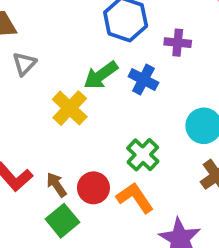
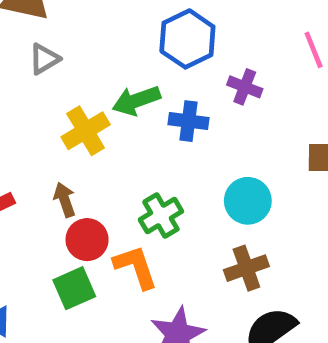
blue cross: (143, 80) -> (188, 121), turned -36
brown arrow: (56, 185) -> (65, 200), moved
green square: (62, 221) -> (74, 288), moved

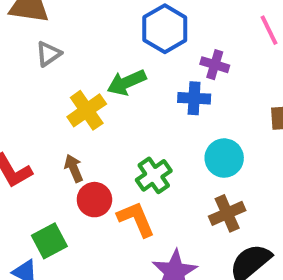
blue cross: (188, 121) -> (194, 98), moved
green square: (74, 288) -> (49, 241), moved

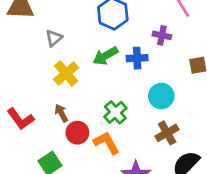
gray triangle: (48, 54) -> (54, 38), moved
purple cross: (215, 65) -> (162, 35), moved
green arrow: (127, 82) -> (105, 56), moved

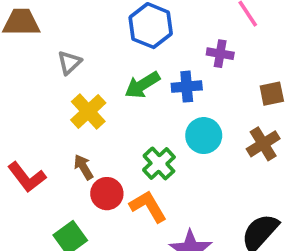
cyan circle: (161, 96) -> (204, 136), moved
brown cross: (167, 133) -> (263, 144), moved

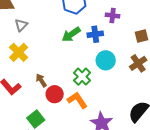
gray triangle: (69, 63) -> (21, 25), moved
yellow cross: (88, 111) -> (19, 52), moved

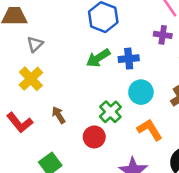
purple cross: (113, 16) -> (163, 35), moved
red circle: (55, 94) -> (94, 137), moved
orange L-shape: (77, 100) -> (150, 130), moved

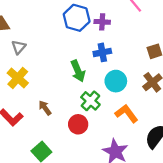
purple cross: (163, 35) -> (102, 22), moved
green arrow: (98, 58) -> (78, 71), moved, turned -75

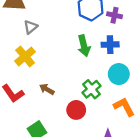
green arrow: (78, 71) -> (84, 46), moved
brown arrow: (45, 108) -> (47, 89), turned -32

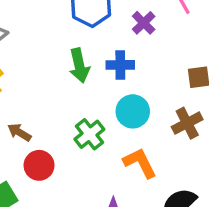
purple cross: (115, 15) -> (144, 23), moved, turned 32
red circle: (76, 110) -> (39, 165), moved

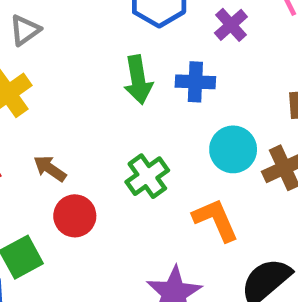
cyan circle: (133, 111) -> (233, 149), moved

